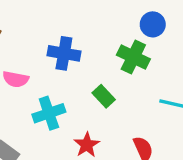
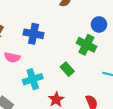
blue cross: (64, 53) -> (33, 34), moved

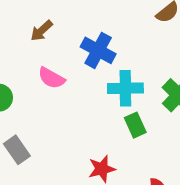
cyan cross: (33, 79) -> (125, 88), moved

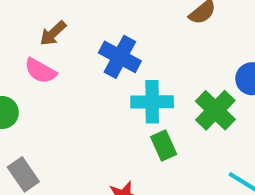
pink semicircle: (51, 78) -> (40, 71), moved

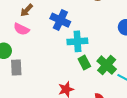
green cross: (215, 110) -> (107, 65), moved
gray rectangle: (23, 174) -> (16, 67), moved, turned 35

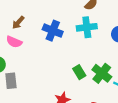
cyan cross: (77, 41) -> (87, 27), moved

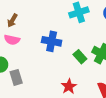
blue cross: (53, 31) -> (52, 41), moved

